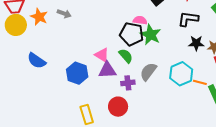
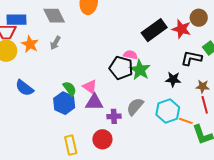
gray arrow: (64, 14) -> (55, 43), turned 96
black L-shape: (188, 19) -> (191, 58), moved
black star: (196, 43) -> (173, 79), moved
green semicircle: (126, 56) -> (70, 89), moved

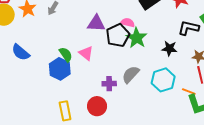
black pentagon: (121, 68) -> (118, 35), turned 30
purple triangle: (94, 102) -> (96, 23), moved
orange line: (186, 121) -> (189, 92), moved

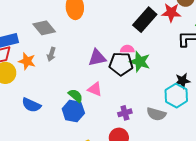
black pentagon: (118, 35) -> (121, 64), turned -30
black star: (170, 48) -> (182, 81), moved
gray semicircle: (131, 74) -> (156, 114), moved, turned -102

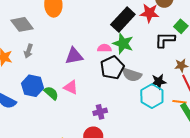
green star: (140, 62) -> (123, 44), moved
black pentagon: (121, 64) -> (112, 68), moved, turned -30
blue hexagon: (73, 111) -> (32, 86), moved
gray semicircle: (156, 114) -> (132, 75), moved

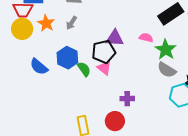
green star: (123, 44) -> (166, 50), moved
black pentagon: (112, 68) -> (104, 52), moved

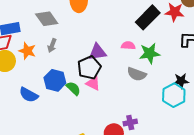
green star: (166, 50) -> (150, 53), turned -30
gray semicircle: (167, 70) -> (137, 74), moved
purple cross: (127, 99) -> (130, 123), moved

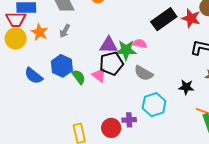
green star: (150, 53) -> (126, 50), moved
black pentagon: (89, 68) -> (111, 64), moved
cyan hexagon: (174, 95) -> (154, 105), moved

